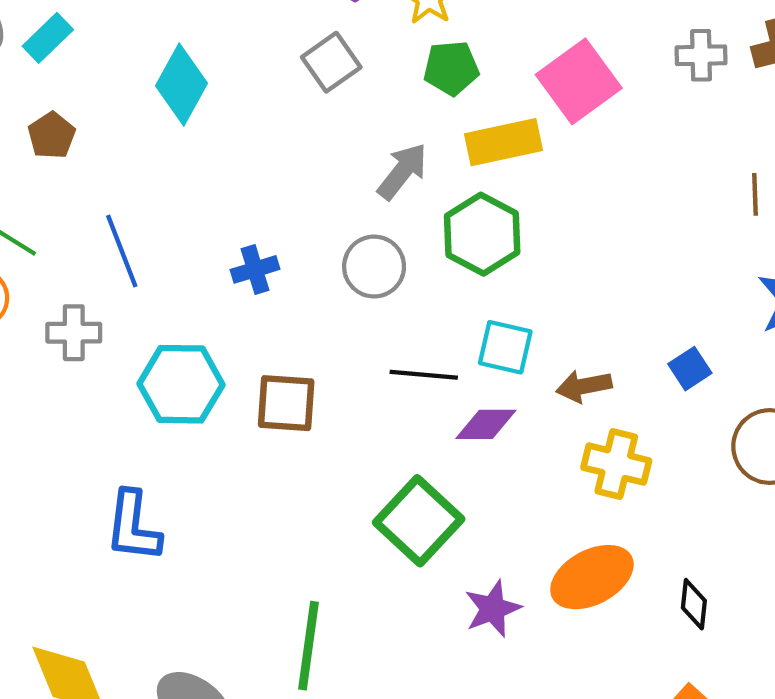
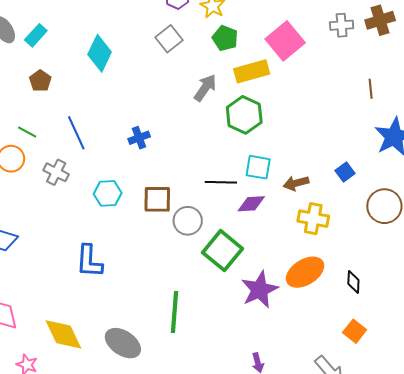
green pentagon: (451, 68) -> (225, 38), turned 30
gray circle: (374, 267) -> (188, 221), moved
gray cross: (74, 333) -> (56, 172), turned 30
cyan hexagon: (181, 384) -> (108, 193), size x0.7
purple star: (493, 609) -> (260, 290), size x1.4

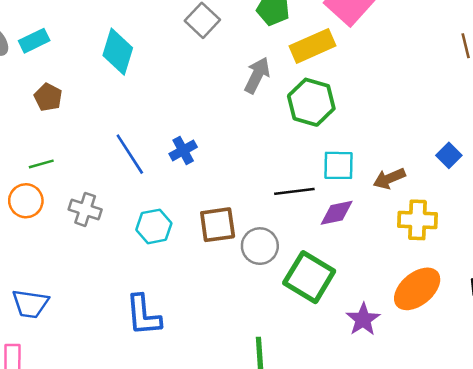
cyan rectangle: (36, 35) -> (34, 41), turned 30
green line: (27, 132) -> (41, 164), turned -36
blue line: (76, 133) -> (130, 154), moved
purple star: (260, 290) -> (363, 319), size x0.7

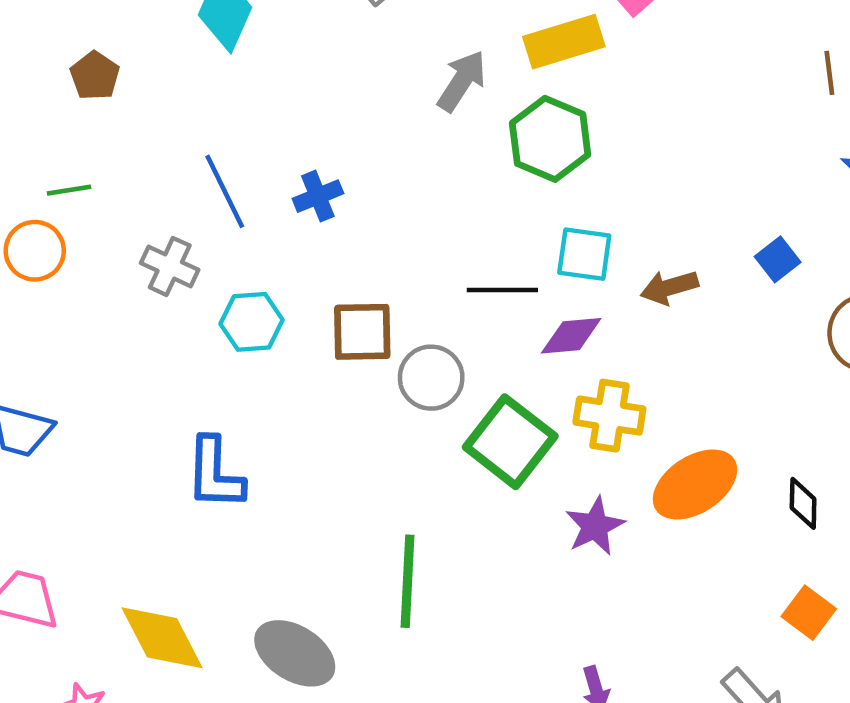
gray cross: (85, 209) -> (170, 266), moved
yellow cross: (418, 220) -> (609, 416), moved

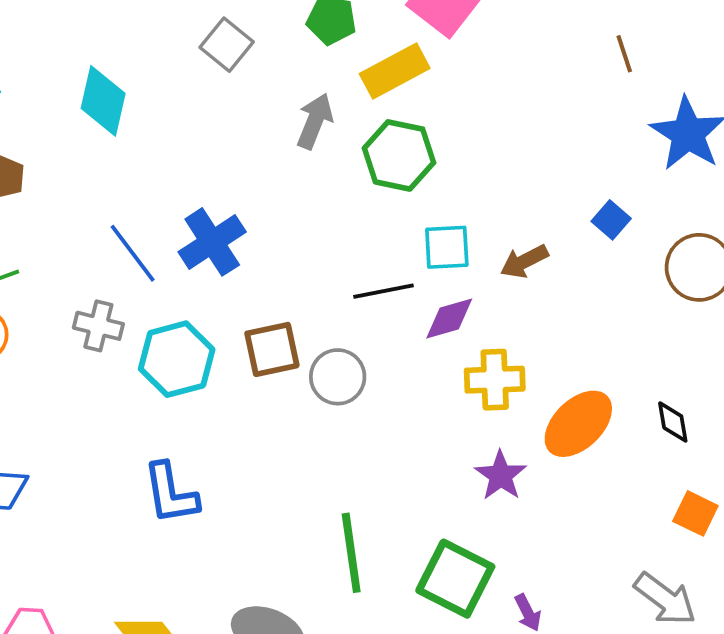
blue cross: (318, 196) -> (212, 242), size x1.6
cyan hexagon: (251, 322) -> (177, 359), size x1.4
green square: (510, 442) -> (455, 579), moved

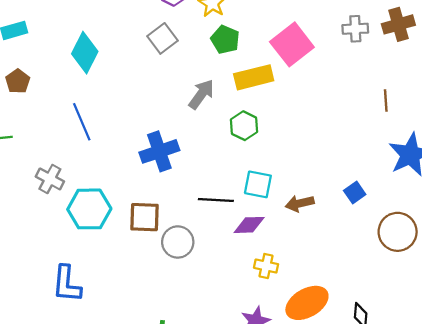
green hexagon: (399, 155) -> (244, 126), size x0.7
blue cross: (212, 242) -> (159, 151), moved
blue line: (133, 253) -> (82, 122), moved
yellow cross: (495, 380) -> (266, 266), size x0.7

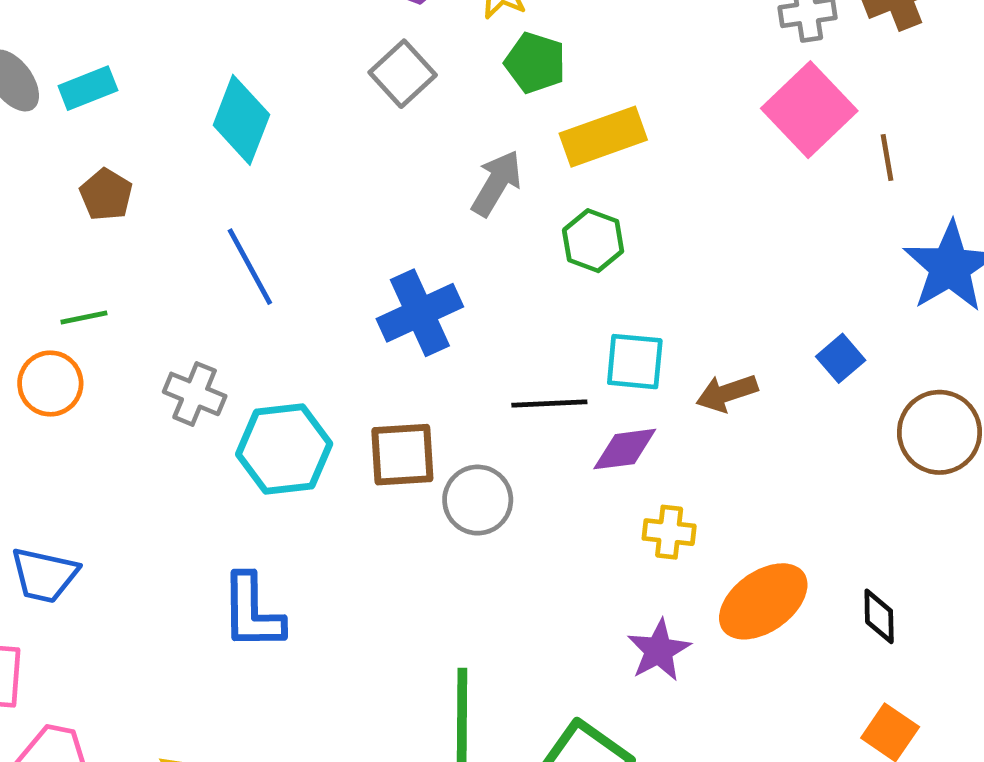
pink square: (292, 44) -> (809, 110), moved

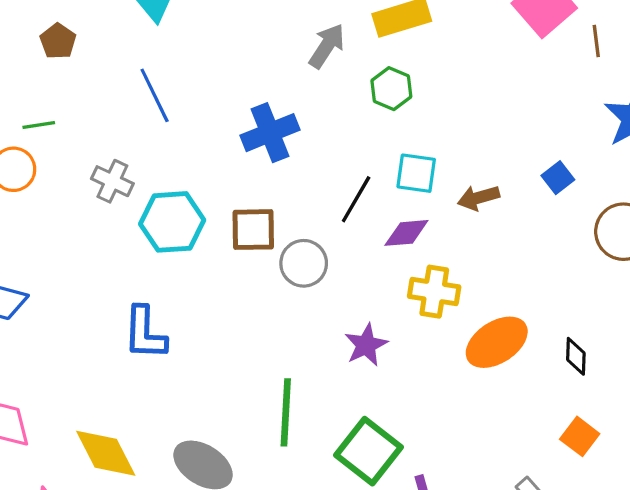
black line: (549, 404) -> (356, 199), turned -60
yellow cross: (669, 532) -> (434, 292), size x1.4
purple star: (659, 650) -> (366, 345), moved

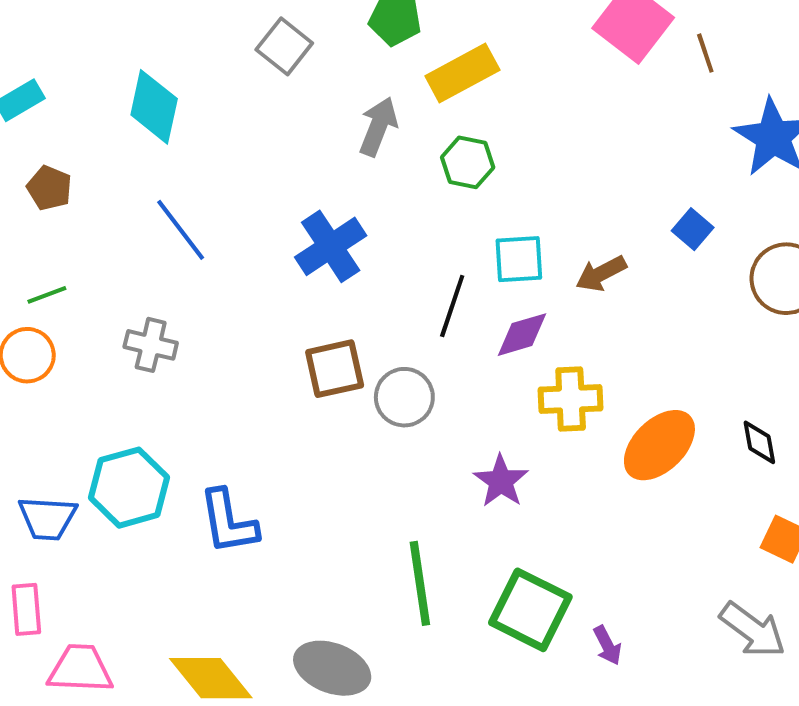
cyan hexagon: (172, 222) -> (129, 488), moved

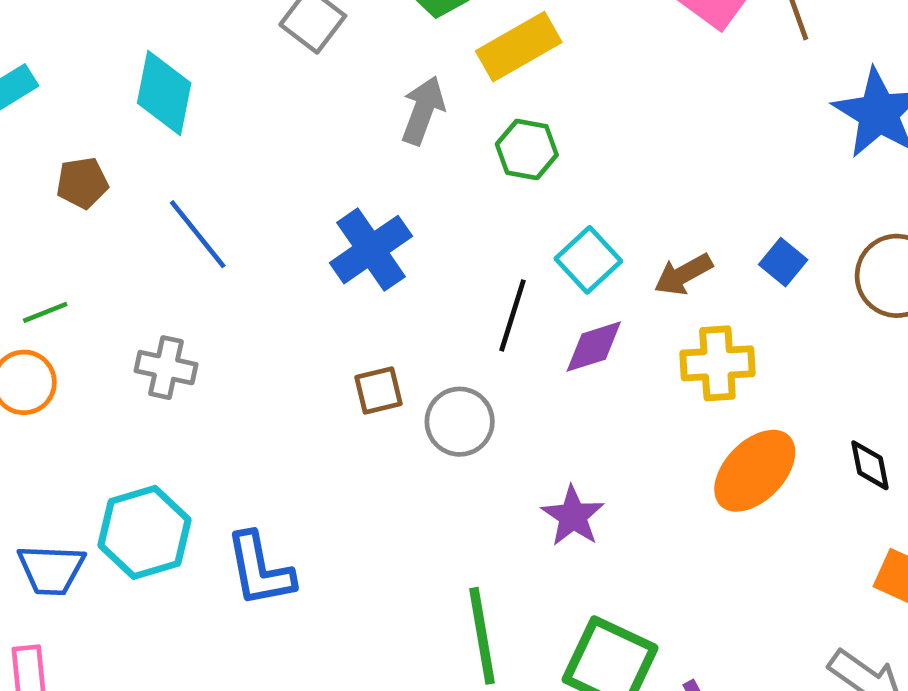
brown pentagon: (49, 188) -> (82, 183), moved, turned -30
blue square: (693, 229) -> (783, 262), moved
cyan square: (519, 259) -> (588, 260), turned -38
brown square: (335, 369) -> (378, 391), size x0.7
yellow cross: (571, 399) -> (717, 363), moved

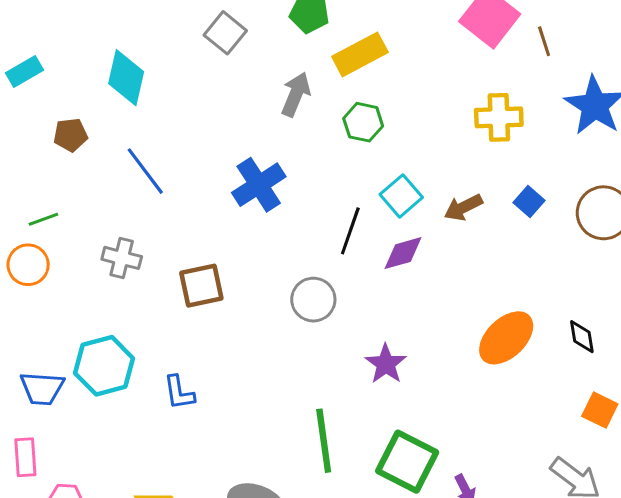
yellow cross: (717, 363) -> (499, 117), moved
brown square: (378, 391) -> (201, 286), moved, size x1.4
blue L-shape: (260, 570) -> (179, 393), size x0.7

